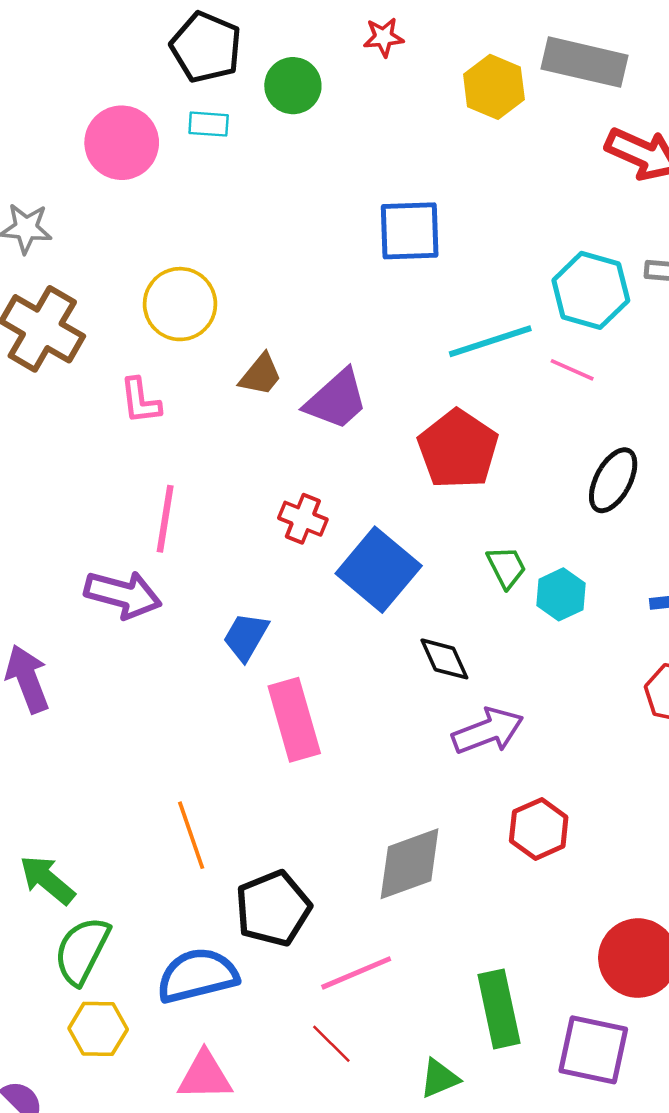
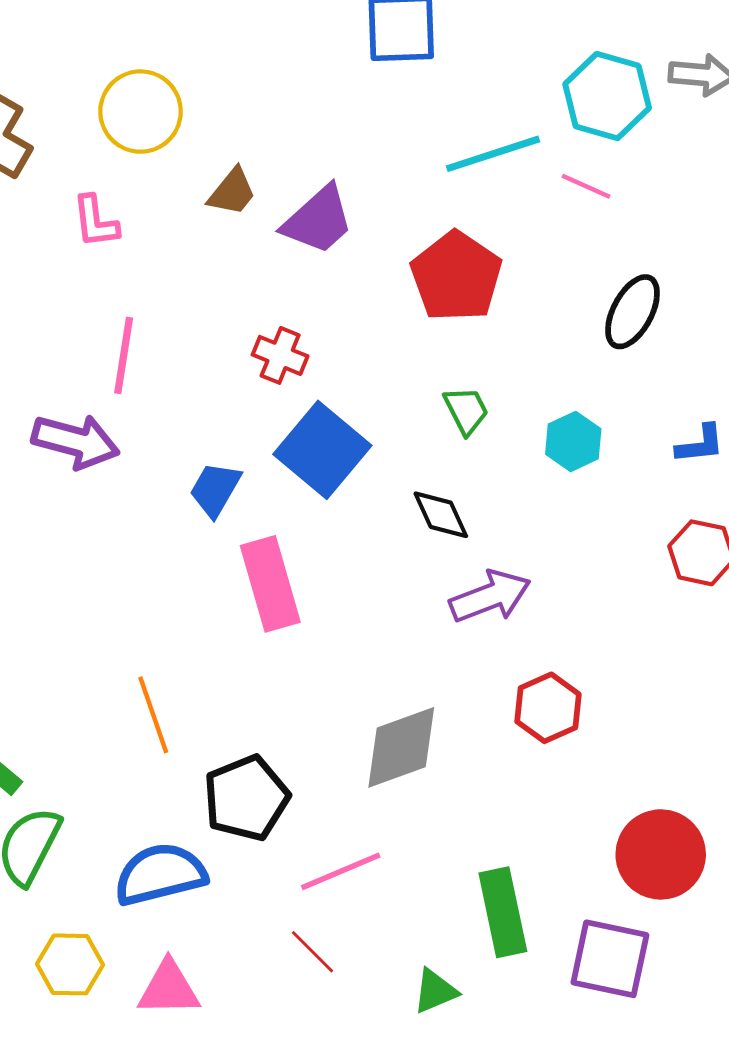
green trapezoid: (506, 567) -> (466, 410), moved
blue square: (379, 570) -> (322, 450), moved
yellow hexagon: (98, 1029) -> (70, 964), moved

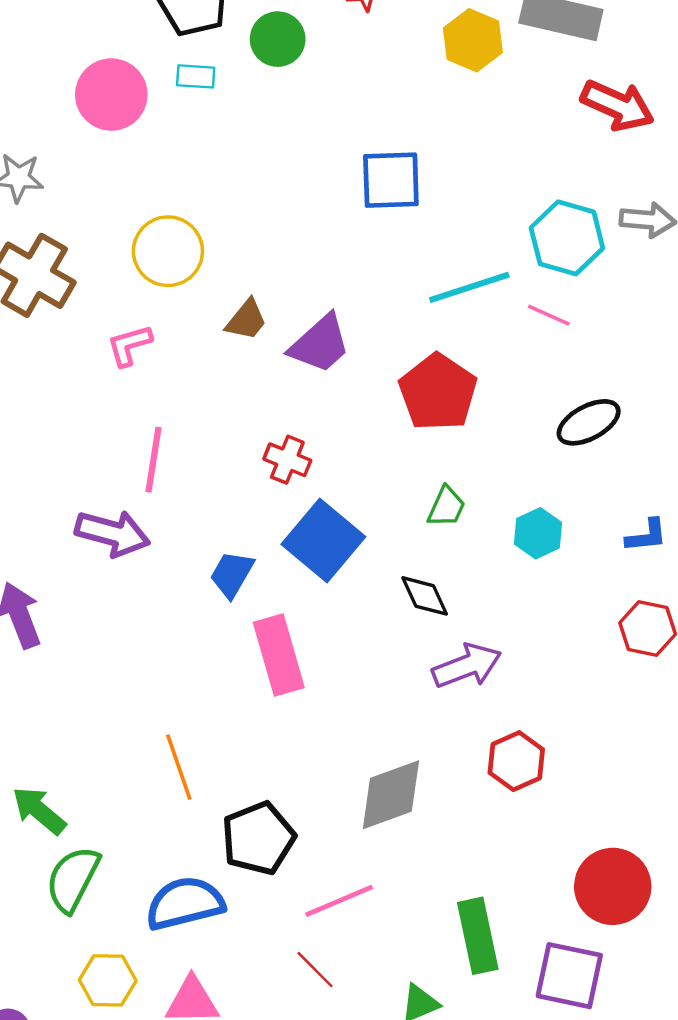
pink L-shape: (95, 222) -> (129, 345), turned 81
black ellipse: (632, 312) -> (589, 422), turned 34
green trapezoid: (466, 410) -> (446, 507), turned 51

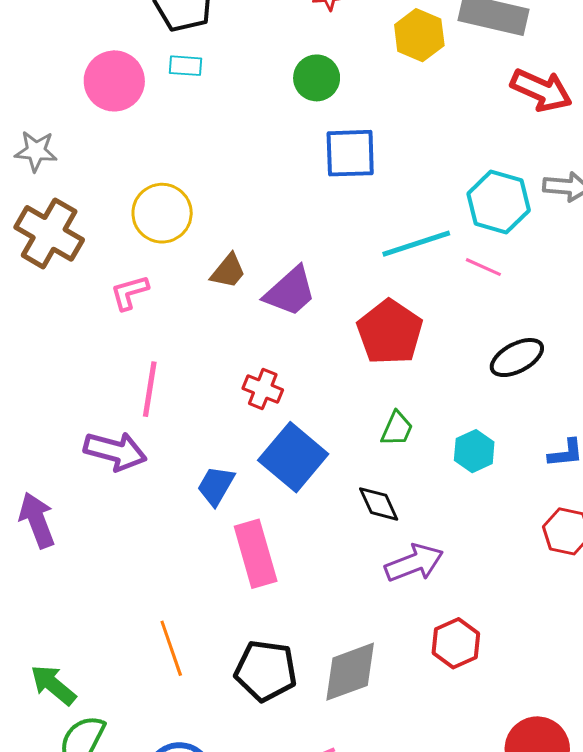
green circle: (278, 39) -> (317, 78), moved
black pentagon: (258, 838) -> (266, 671), moved, turned 30

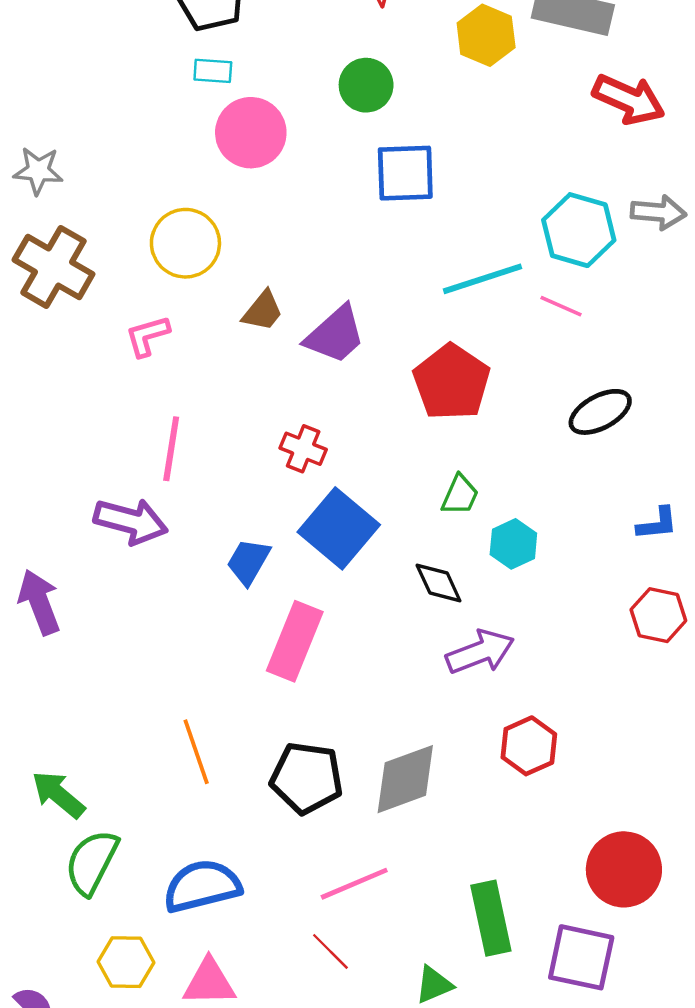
pink circle: (114, 81) -> (251, 133), moved
cyan hexagon: (474, 451) -> (513, 544), moved
pink rectangle: (256, 554) -> (295, 641), turned 38

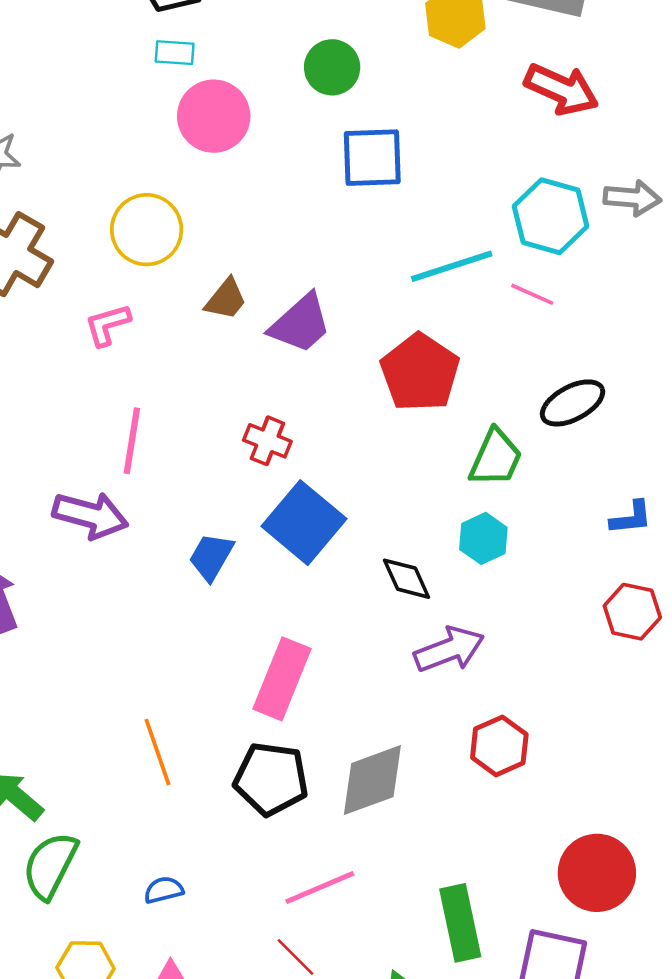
red arrow: (629, 99) -> (562, 89), moved
green trapezoid: (460, 495) -> (496, 458), moved, size x1.4
pink rectangle: (295, 641) -> (282, 679), moved
blue semicircle: (202, 886) -> (164, 890), size x0.5

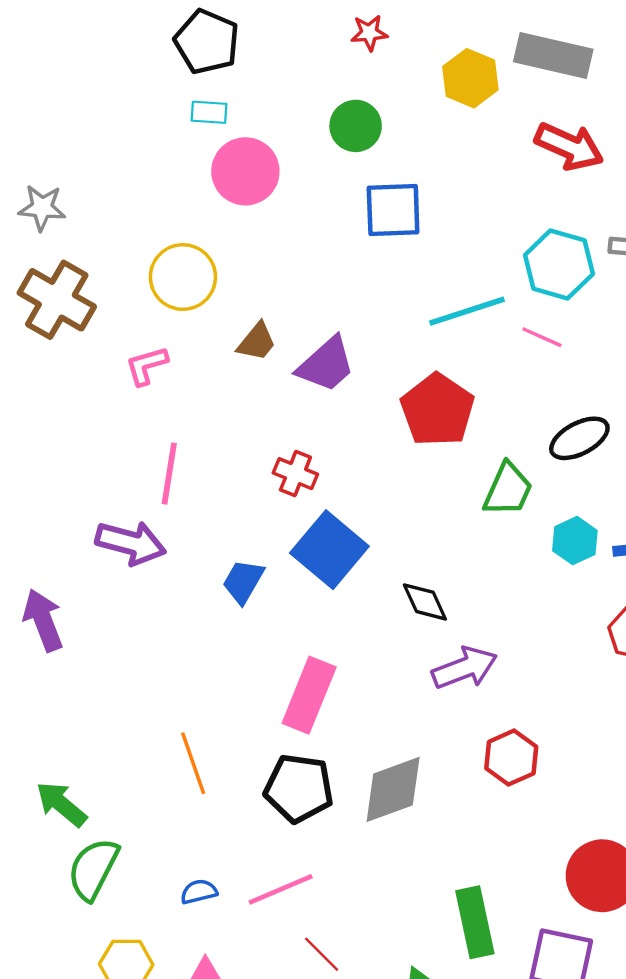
cyan hexagon: (483, 538) -> (575, 541), moved
pink line: (320, 887) -> (281, 889), moved

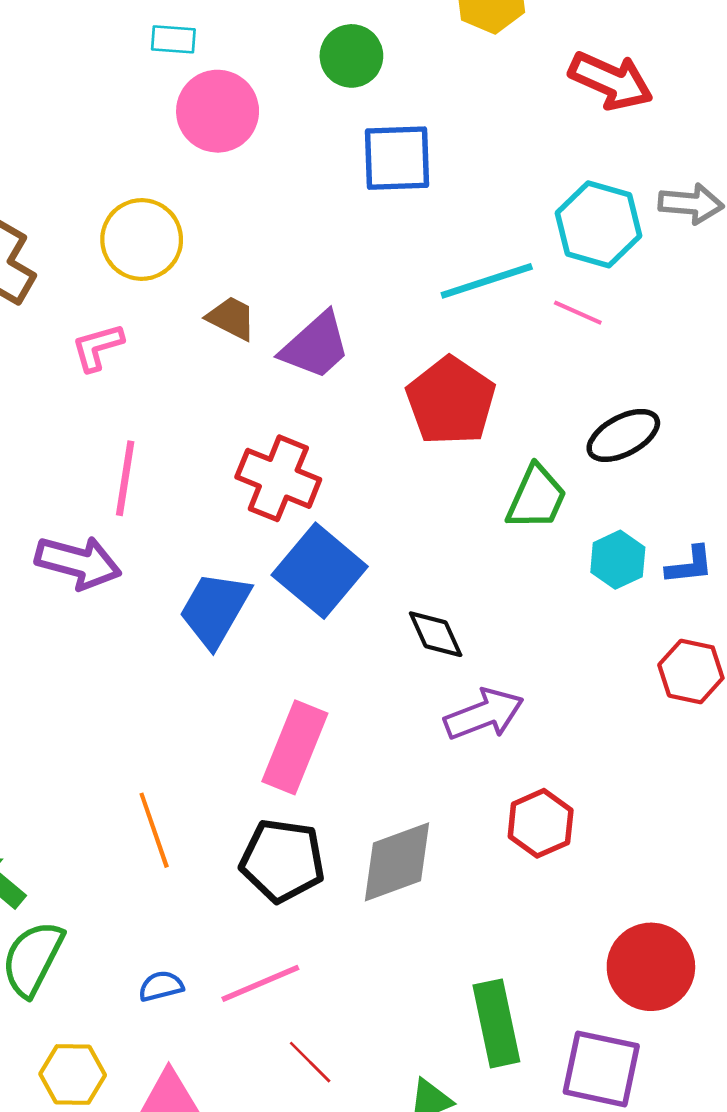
brown trapezoid: (257, 342) -> (231, 318), turned -102
red cross: (295, 474) -> (278, 478), size x1.5
blue trapezoid: (243, 581) -> (215, 609), size x1.4

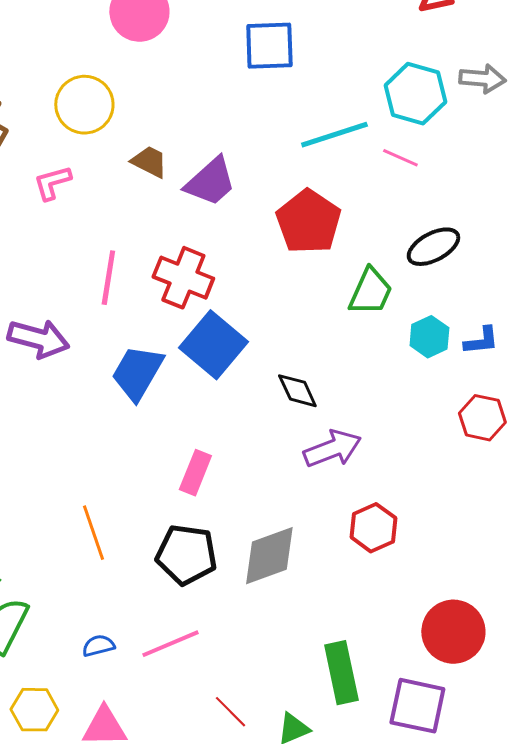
pink line: (125, 478) -> (108, 278), moved
pink rectangle: (295, 747) -> (195, 473), size x0.7
red line: (310, 1062) -> (230, 712), moved

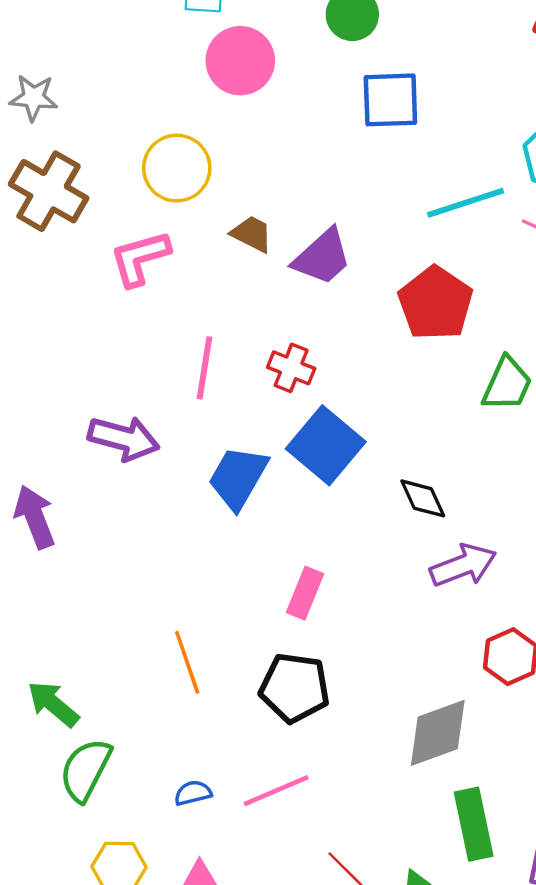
pink L-shape: (52, 183) -> (140, 258), size x1.4
red cross: (183, 278) -> (291, 368), size x0.7
gray diamond: (269, 556) -> (438, 733), moved

